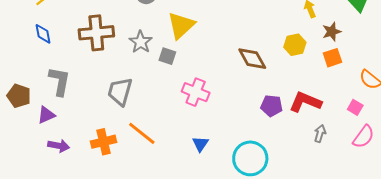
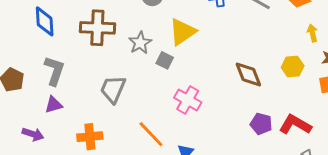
blue diamond: (43, 34) -> (45, 21), size x1.4
purple triangle: (46, 115) -> (54, 105), moved
orange line: (142, 133) -> (151, 134), moved
purple arrow: (59, 146) -> (33, 134), moved

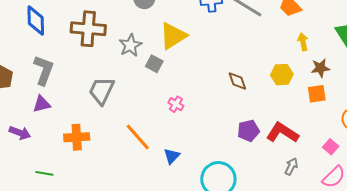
brown diamond: (248, 74) -> (237, 81), size x0.7
pink cross: (188, 100) -> (176, 104), size x0.6
purple pentagon: (261, 124) -> (248, 131), turned -30

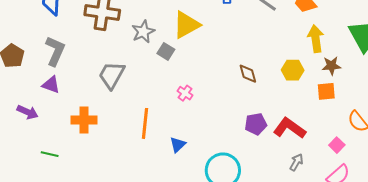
yellow arrow: (303, 42) -> (316, 39), size x1.5
purple triangle: (42, 104) -> (51, 85), turned 30
orange line: (138, 137) -> (145, 123), turned 44

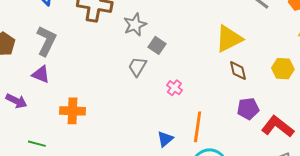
yellow triangle: (186, 25) -> (229, 39), moved
gray trapezoid: (112, 75) -> (137, 67), moved, size x0.7
orange line: (145, 123) -> (198, 127), moved
purple pentagon: (256, 124) -> (248, 109), moved

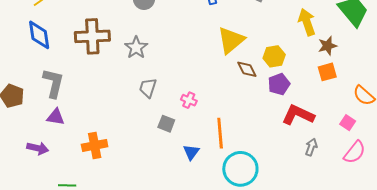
gray square: (157, 45) -> (166, 124), moved
yellow hexagon: (283, 69) -> (274, 56), moved
purple pentagon: (248, 109) -> (279, 84), moved

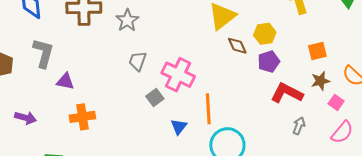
brown star: (327, 46) -> (320, 81), moved
pink cross: (189, 100) -> (178, 75), size x2.0
purple triangle: (56, 117) -> (65, 81), moved
gray square: (166, 124) -> (155, 97), turned 30

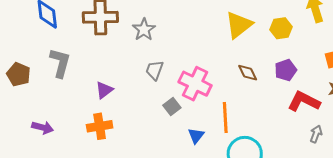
yellow hexagon: (265, 34) -> (281, 28), moved
brown diamond: (237, 46) -> (248, 73), moved
purple triangle: (65, 81) -> (104, 90), moved, turned -48

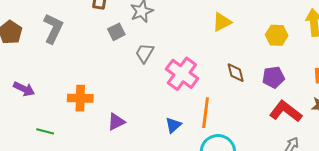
yellow triangle: (239, 25) -> (222, 22), moved, size x0.7
purple triangle: (104, 90) -> (116, 122), moved
gray square: (172, 107) -> (116, 32), moved

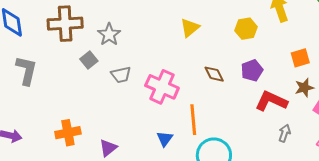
gray trapezoid: (145, 53) -> (121, 75), turned -120

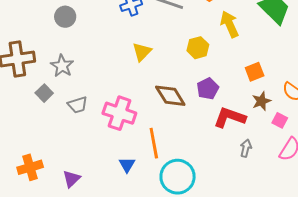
brown diamond: (214, 74) -> (170, 96), size x1.5

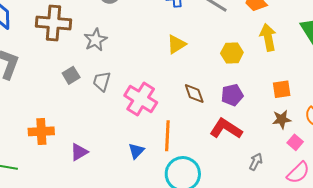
gray square: (44, 93) -> (71, 75), moved
brown diamond: (170, 96) -> (194, 94), size x0.7
gray trapezoid: (78, 105) -> (102, 81), turned 110
red L-shape: (230, 117) -> (226, 129), moved

